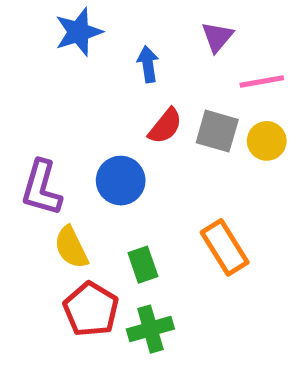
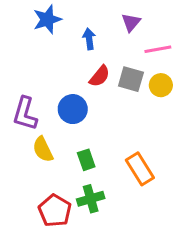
orange rectangle: (225, 247) -> (140, 169), moved
red pentagon: (91, 309) -> (55, 211), moved

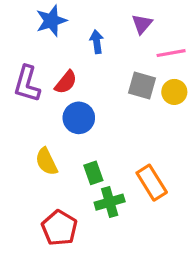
red semicircle: (100, 76) -> (66, 82), moved
purple L-shape: (25, 114) -> (27, 84), moved
green cross: (91, 199) -> (110, 202), moved

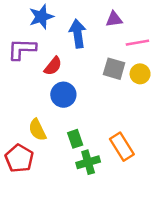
purple triangle: (142, 24) -> (114, 19), turned 42
blue arrow: (97, 42) -> (78, 34), size x1.5
purple L-shape: (27, 84) -> (22, 49), moved, turned 76
red pentagon: (59, 228) -> (19, 158), moved

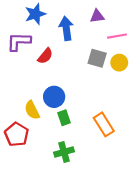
blue circle: (63, 95) -> (54, 97), moved
green cross: (88, 162) -> (64, 152), moved

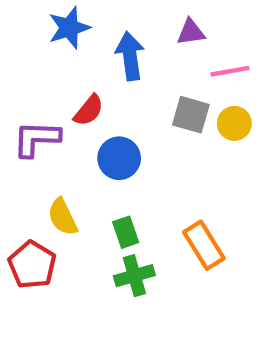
purple L-shape: (19, 42) -> (36, 139), moved
blue circle: (54, 97) -> (119, 158), moved
green cross: (64, 152) -> (134, 276), moved

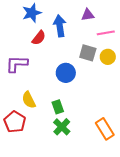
red semicircle: (89, 110) -> (39, 38), moved
blue circle: (119, 158) -> (66, 73), moved
orange rectangle: (204, 245) -> (105, 129), moved
green cross: (134, 276) -> (62, 127), turned -30

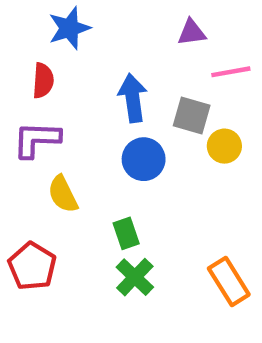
blue arrow: (60, 26) -> (133, 98), moved
red semicircle: (39, 38) -> (43, 81), moved, turned -35
yellow circle: (108, 57) -> (224, 146), moved
yellow semicircle: (29, 100) -> (63, 194), moved

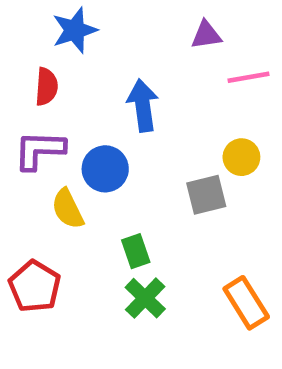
gray square: (192, 115) -> (206, 195), moved, turned -30
blue circle: (144, 159) -> (105, 169), moved

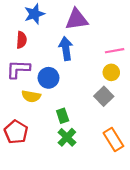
purple triangle: (206, 35) -> (77, 19), moved, size x1.6
pink line: (249, 77) -> (115, 51), moved
gray square: (206, 195) -> (104, 96), moved, turned -30
yellow semicircle: (68, 209) -> (31, 96), turned -54

